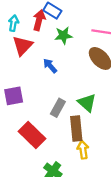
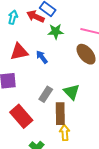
red arrow: (39, 20) -> (35, 16), turned -84
red triangle: (22, 46) -> (19, 52), moved, turned 30

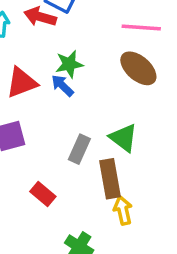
green star: (56, 32) -> (69, 64), moved
red rectangle: (21, 116) -> (43, 194), size x0.6

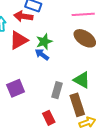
red triangle: (22, 83) -> (19, 40), moved
red rectangle: (43, 194) -> (49, 118), moved, turned 32
yellow arrow: (123, 210) -> (87, 122), turned 91

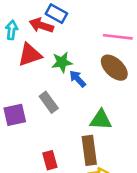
blue arrow: (42, 55) -> (78, 79), moved
green triangle: (82, 80) -> (101, 120), turned -36
gray rectangle: (57, 90) -> (49, 102), moved, turned -63

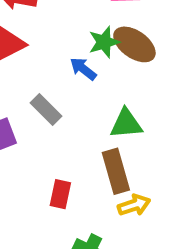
green star: (62, 62) -> (104, 42), moved
red rectangle: (50, 160) -> (60, 194), turned 36

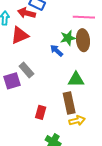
brown ellipse: (134, 44) -> (83, 40), turned 45
gray rectangle: (46, 110) -> (26, 70), moved

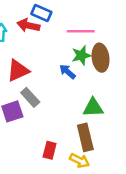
pink line: (84, 17) -> (81, 31), moved
red triangle: (20, 35) -> (18, 70), moved
yellow arrow: (77, 121) -> (80, 161), moved, turned 42

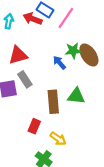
pink line: (81, 31) -> (66, 18), moved, turned -65
brown ellipse: (101, 58) -> (89, 55), turned -35
brown rectangle: (85, 137) -> (53, 102), moved

